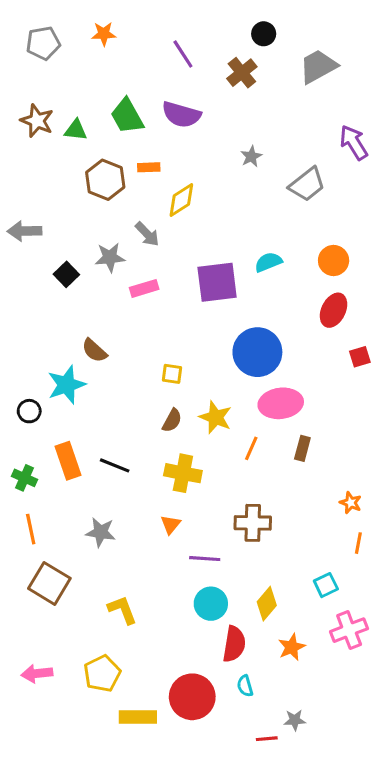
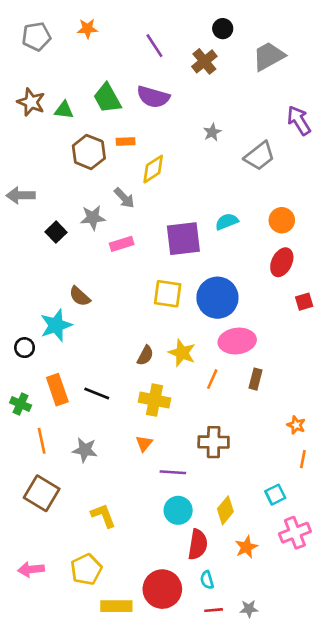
yellow square: (172, 374) -> (168, 294), moved, size x1.6
orange line: (31, 529) -> (42, 441), moved
red line: (267, 739) -> (214, 610), moved

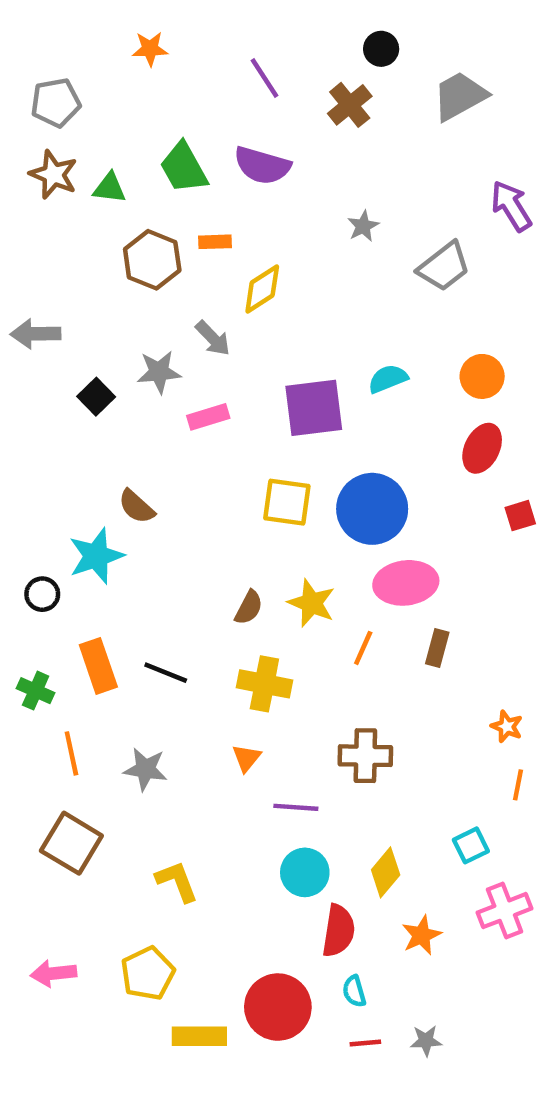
gray pentagon: (36, 36) -> (56, 103), moved

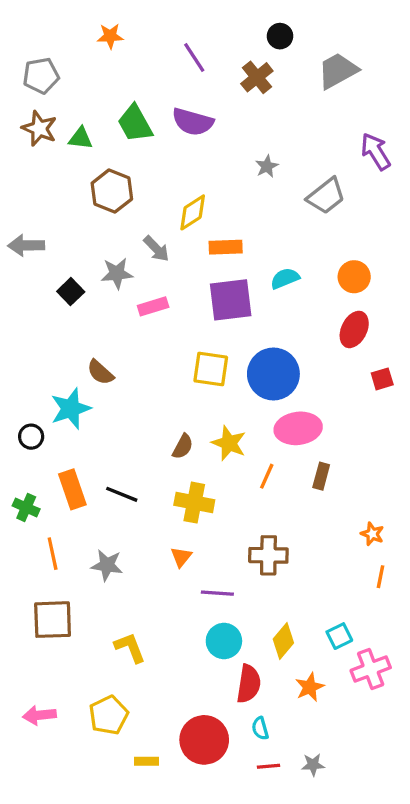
orange rectangle: (215, 242) -> (226, 247), moved, size x1.4
brown square: (71, 843) -> (53, 620), turned -33
cyan square: (471, 845) -> (339, 636), moved
yellow rectangle: (199, 1036) -> (146, 761), size x0.6

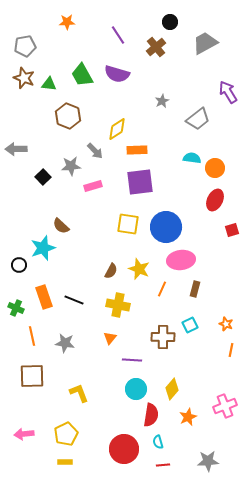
cyan semicircle: (285, 278) -> (192, 158), moved, turned 30
cyan square: (339, 636) -> (190, 325), moved
yellow rectangle: (146, 761) -> (65, 462), moved
gray star: (313, 765) -> (208, 461), moved, size x1.5

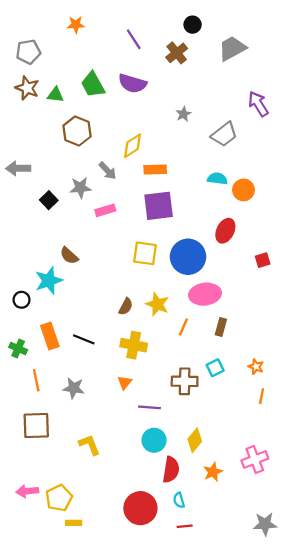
red ellipse: (215, 200) -> (225, 231), moved
yellow pentagon: (66, 434) -> (59, 498), moved
gray star: (208, 461) -> (265, 524), moved

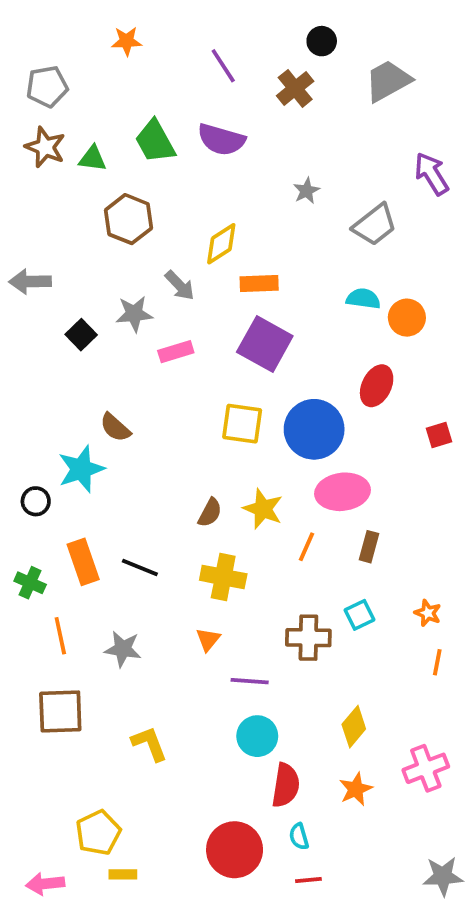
purple square: (159, 206) -> (265, 344), turned 36
yellow diamond: (195, 440) -> (354, 727), moved
pink arrow: (27, 491) -> (45, 884), moved

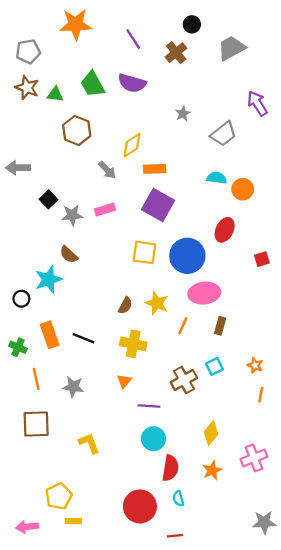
orange star: (127, 41) -> (76, 24), size x1.8
gray star: (134, 314) -> (72, 215), moved
brown cross: (308, 638) -> (184, 380), turned -30
red line: (308, 880) -> (175, 536), moved

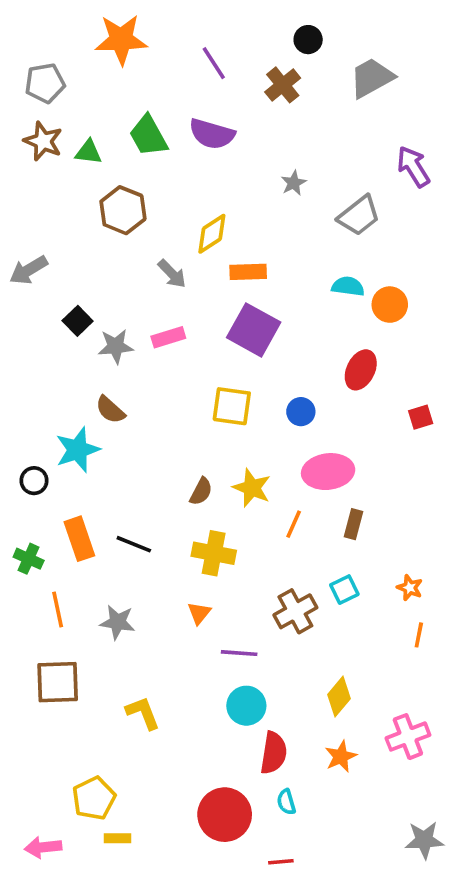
gray arrow: (18, 168) -> (29, 270), turned -30
blue circle: (187, 256) -> (301, 412), size x0.5

